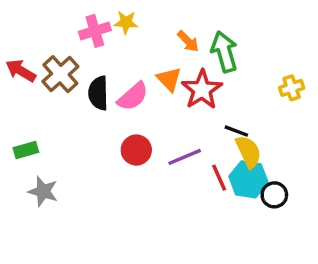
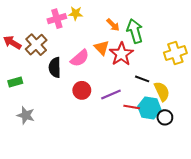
yellow cross: (292, 88) -> (175, 53), size x1.5
black semicircle: (98, 93) -> (55, 67), moved
green rectangle: (26, 150) -> (15, 82), moved
yellow semicircle: (248, 152) -> (162, 91), moved
red line: (219, 178) -> (132, 107), turned -56

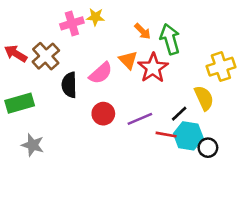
black line: (142, 79) -> (179, 114), moved, turned -64
green rectangle: (15, 82) -> (20, 103), size x1.5
yellow semicircle: (162, 91) -> (204, 98), moved

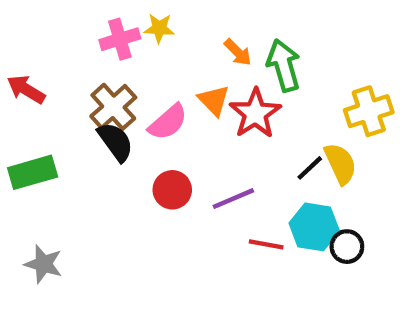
brown cross: (46, 56) -> (113, 107), moved
black semicircle: (69, 85) -> (116, 142), turned 145
black line: (179, 114) -> (310, 168), moved
red line: (166, 135) -> (266, 244), moved
gray star: (33, 145) -> (43, 264), moved

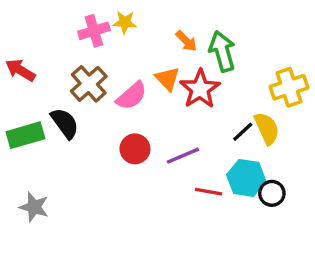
black semicircle: (116, 142) -> (65, 123), moved

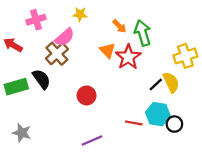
pink cross: (94, 31) -> (36, 20), moved
pink semicircle: (132, 96) -> (65, 37), moved
purple line: (183, 156) -> (92, 141), moved

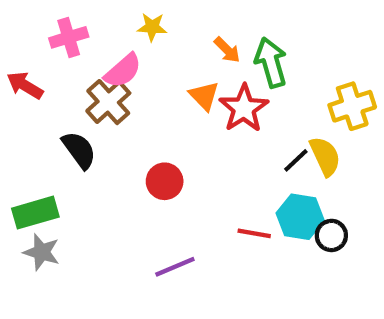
green rectangle: (16, 87) -> (35, 213), moved

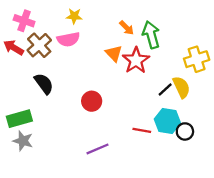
yellow star: (152, 27) -> (74, 16), moved
pink cross: (69, 37) -> (24, 21), moved, turned 36
pink semicircle: (123, 71) -> (68, 39), turned 30
brown cross: (108, 102) -> (39, 45), moved

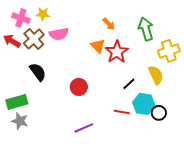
yellow star: (74, 16) -> (43, 14), moved
green arrow: (151, 35) -> (146, 29), moved
black line: (165, 90) -> (129, 84), moved

